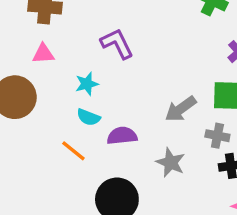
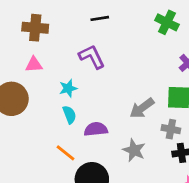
cyan semicircle: (89, 117) -> (69, 115), turned -132
orange line: (73, 151) -> (65, 153), moved

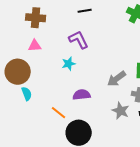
cyan star: (68, 88) -> (69, 64), moved
cyan semicircle: (69, 115) -> (27, 94), moved
gray star: (134, 150) -> (121, 111), moved

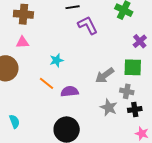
purple L-shape: (79, 40) -> (88, 25), moved
cyan semicircle: (27, 94) -> (14, 121), moved
orange line: (59, 113) -> (47, 83), moved

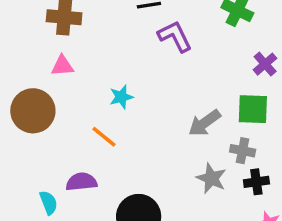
purple semicircle: (70, 91) -> (81, 182), moved

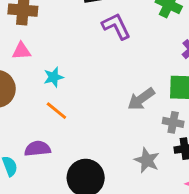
cyan star: (121, 97) -> (54, 77), moved
gray star: (211, 178) -> (147, 160), moved

